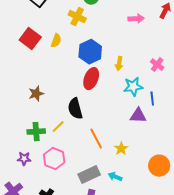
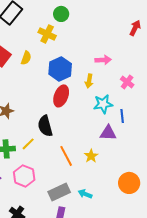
pink arrow: (136, 19) -> (103, 60), moved
yellow star: (121, 149) -> (91, 156), moved

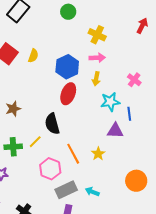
yellow cross: (47, 34) -> (97, 35), moved
pink arrow: (103, 60) -> (97, 58), moved
pink hexagon: (24, 176) -> (50, 169), moved

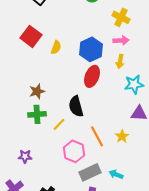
yellow semicircle: (33, 56) -> (56, 47), moved
green cross: (13, 147) -> (37, 114), moved

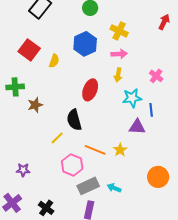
blue hexagon: (91, 49) -> (85, 44), moved
green cross: (37, 114) -> (15, 87), moved
orange line: (97, 136) -> (95, 150), turned -40

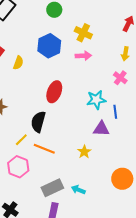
yellow arrow: (118, 75) -> (125, 54), moved
black semicircle: (74, 120) -> (38, 122), turned 30
orange line: (95, 150) -> (44, 149), moved
pink hexagon: (72, 165) -> (18, 167), moved

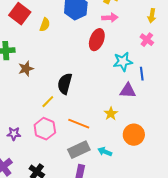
red ellipse: (54, 92) -> (97, 40), moved
orange line: (44, 149) -> (79, 124), moved
orange circle: (122, 179) -> (134, 135), moved

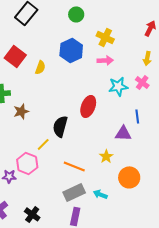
red ellipse: (97, 40) -> (88, 106), moved
cyan star: (123, 62) -> (118, 86), moved
pink hexagon: (45, 129) -> (27, 163), moved

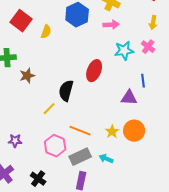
yellow star: (106, 156) -> (112, 132), moved
pink hexagon: (27, 163) -> (55, 146), moved
orange circle: (129, 177) -> (134, 131), moved

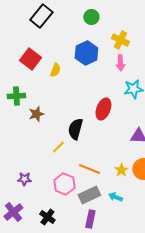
pink arrow: (111, 25) -> (120, 63), turned 91

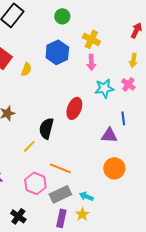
yellow star: (121, 170) -> (82, 214), moved

